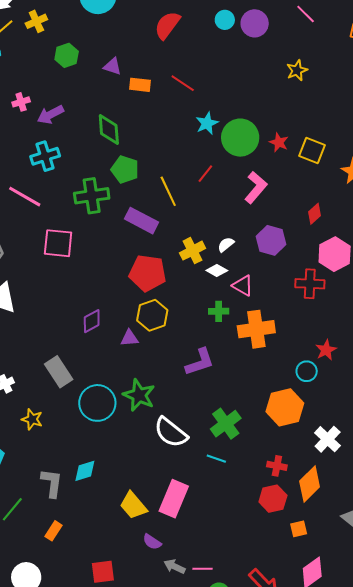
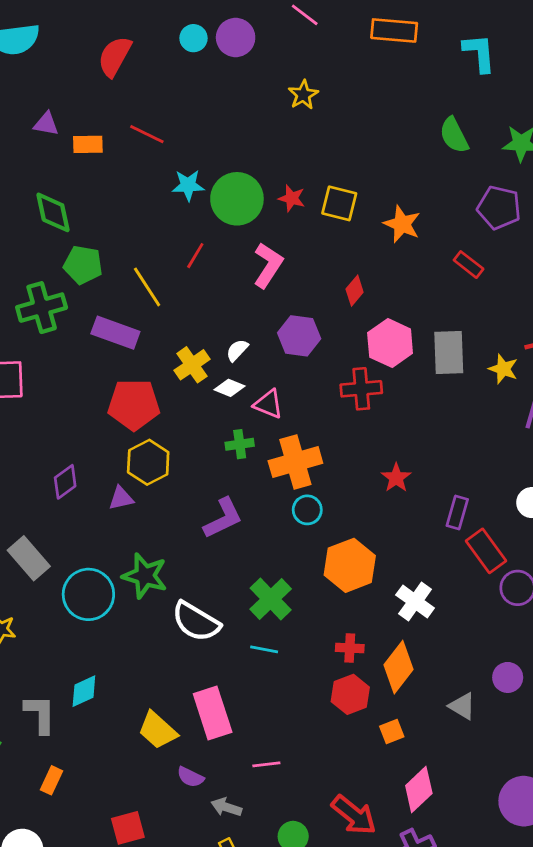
cyan star: (207, 123) -> (188, 185), turned 30
cyan circle: (307, 371) -> (307, 510), moved
pink rectangle: (174, 499) -> (213, 713), turned -33
pink line: (202, 569) -> (266, 764), moved

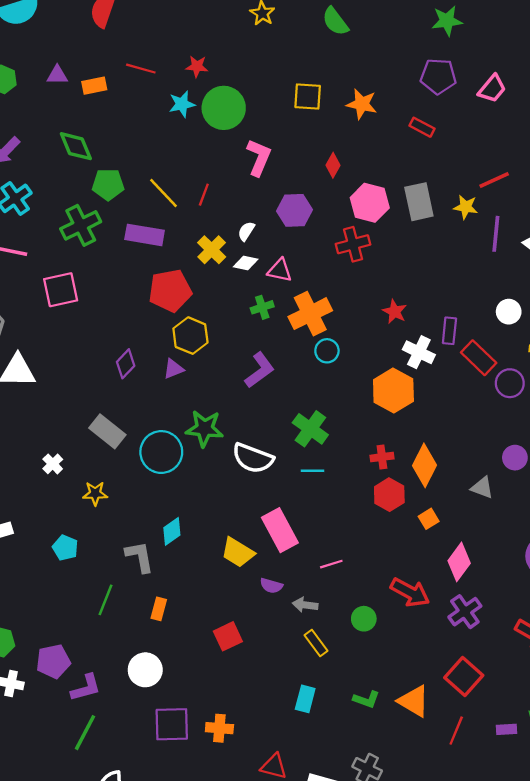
green semicircle: (454, 135) -> (335, 21), moved
red star: (292, 198) -> (197, 66), moved
red line: (195, 256) -> (204, 195), moved
orange hexagon: (350, 565) -> (393, 390), moved
white cross: (415, 602) -> (419, 352), moved

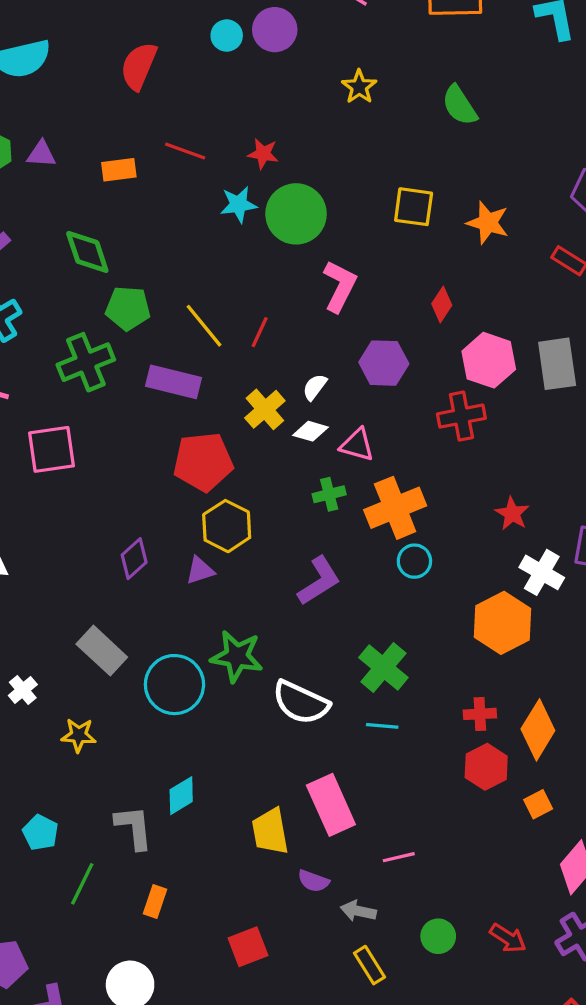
purple triangle: (57, 75) -> (41, 154), moved
cyan pentagon: (65, 548) -> (40, 832), moved
yellow trapezoid: (238, 552) -> (270, 831), turned 44
red arrow: (410, 592) -> (508, 938), moved, size x0.7

